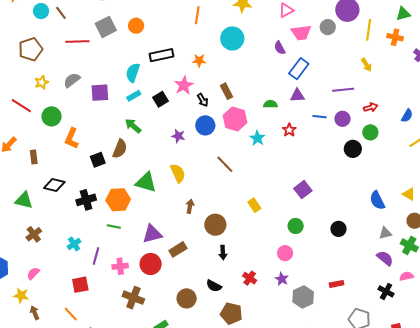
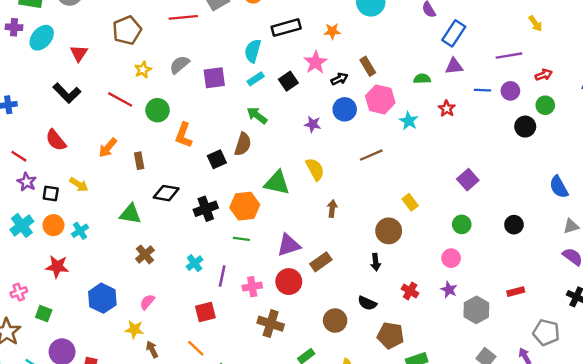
black arrow: (203, 100) -> (339, 79), turned -80
brown line: (225, 164) -> (371, 155), turned -66
brown circle: (215, 225) -> (389, 231), moved

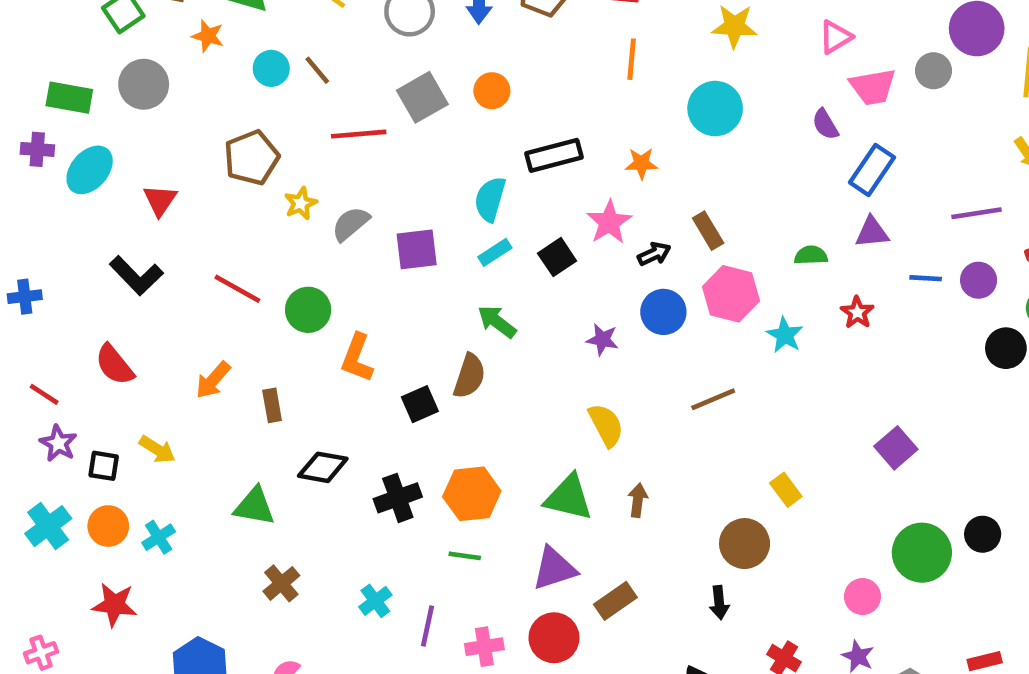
yellow star: (143, 70) -> (301, 203), moved
green triangle: (277, 183) -> (569, 498), moved
green circle: (462, 224) -> (922, 553), moved, size x1.6

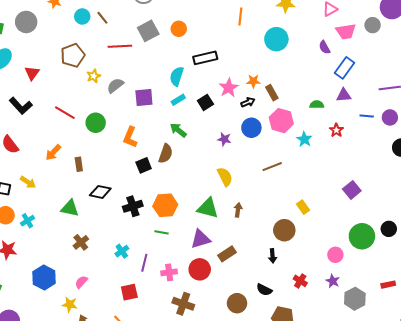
orange star: (641, 163) -> (253, 81), moved
orange L-shape: (357, 358) -> (130, 137), moved

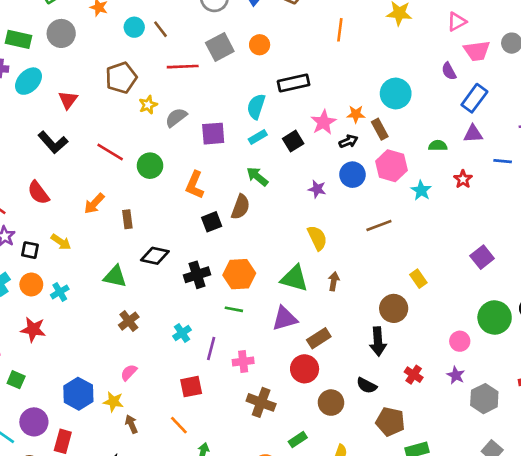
cyan circle: (276, 39) -> (396, 93), moved
black arrow: (273, 256) -> (378, 342), size x1.5
red circle: (200, 269) -> (305, 369), moved
blue hexagon: (44, 278) -> (78, 394), moved

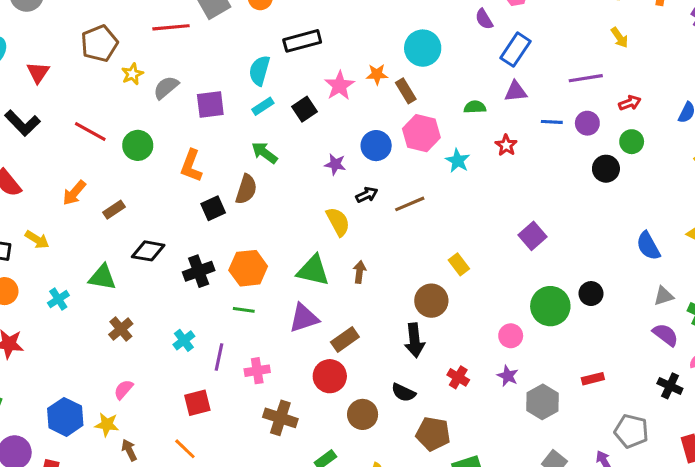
black arrow: (348, 141) -> (367, 195), moved
brown rectangle: (127, 219) -> (114, 210), turned 66
cyan cross: (60, 292) -> (58, 299), moved

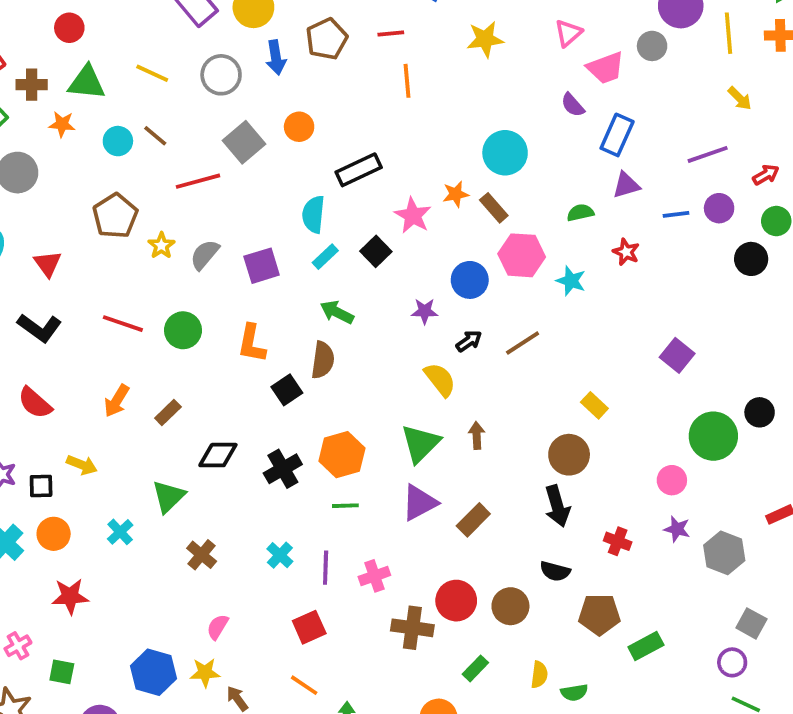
green triangle: (313, 270) -> (420, 443), turned -48
green triangle: (102, 277) -> (168, 496), turned -44
red circle: (330, 376) -> (456, 601), moved

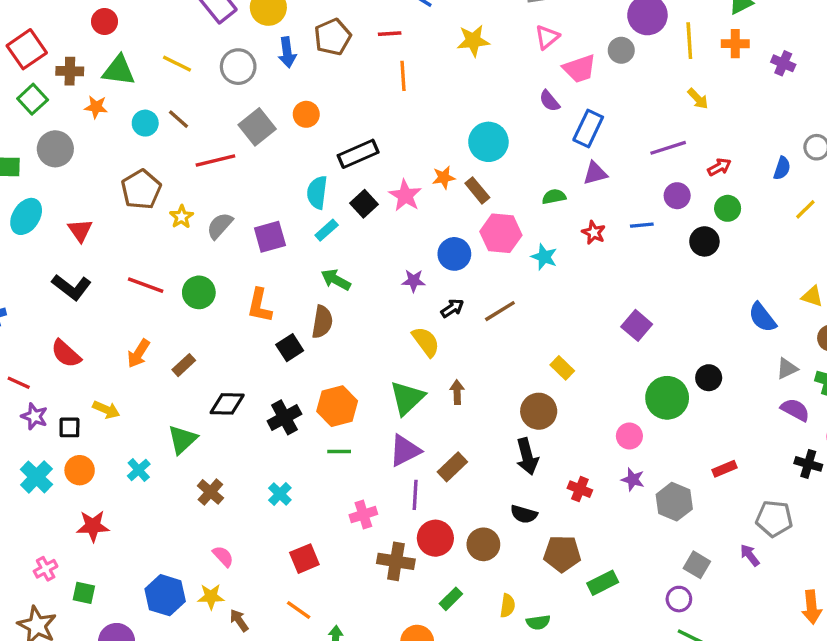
blue line: (676, 214) -> (642, 225), moved
black square: (376, 251) -> (364, 204), moved
purple line: (326, 568) -> (415, 495), moved
pink semicircle: (218, 627) -> (223, 556), turned 105

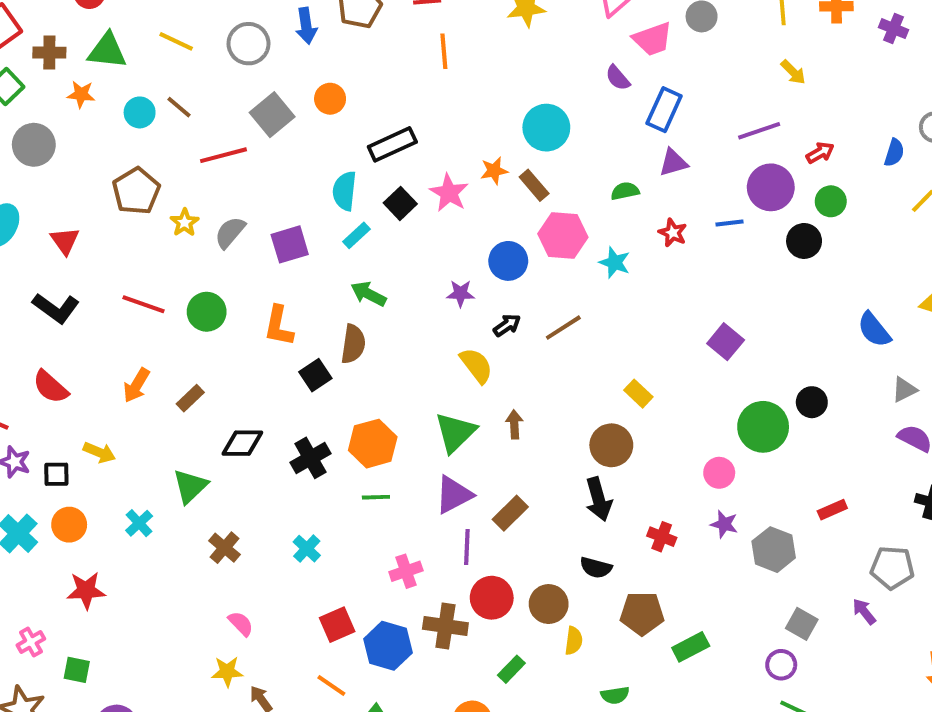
purple circle: (677, 196) -> (771, 187), size x1.5
blue hexagon: (165, 595) -> (388, 646), moved
yellow semicircle: (507, 606) -> (574, 641), moved

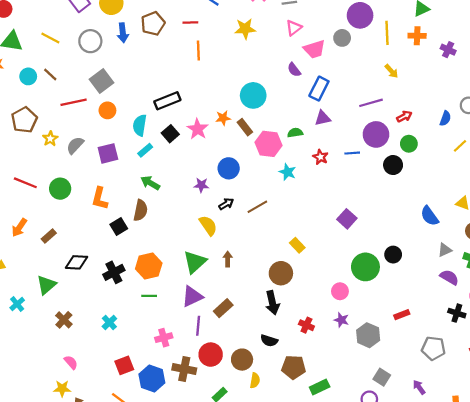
orange circle: (330, 99) -> (107, 110), moved
pink hexagon: (563, 236) -> (268, 144), moved
purple arrow: (864, 611) -> (419, 387), moved

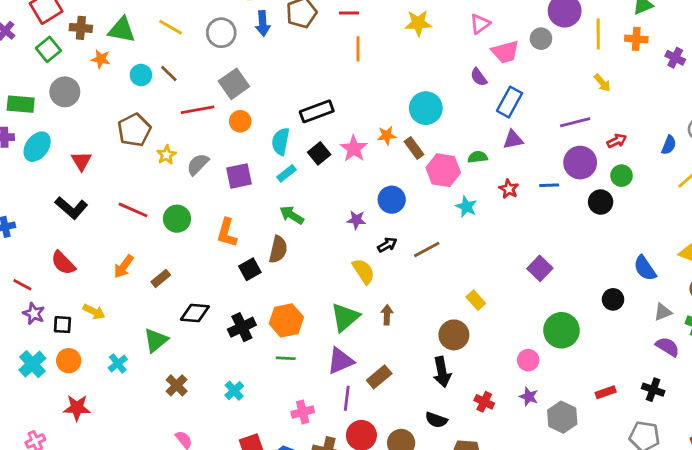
black circle: (393, 255) -> (613, 299), moved
black cross: (457, 313) -> (653, 390), moved

